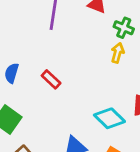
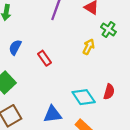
yellow arrow: (118, 53) -> (89, 47), moved

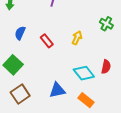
green cross: (108, 29) -> (106, 24), moved
yellow arrow: (89, 47) -> (77, 38), moved

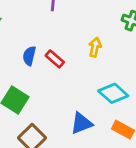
blue semicircle: (20, 33) -> (29, 56), moved

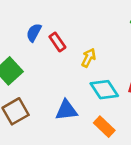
yellow arrow: (95, 47) -> (89, 58), moved

